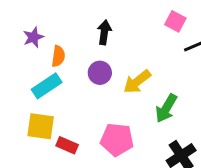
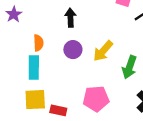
purple star: (33, 37) -> (14, 14), moved
cyan rectangle: (47, 86) -> (34, 67), turned -45

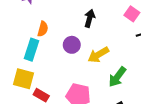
black arrow: (70, 18) -> (90, 18), moved

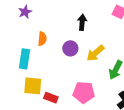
cyan rectangle: (32, 50) -> (24, 59), moved

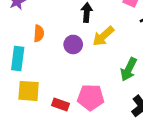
yellow arrow: (95, 53) -> (103, 36), moved
red rectangle: (51, 98) -> (61, 104), moved

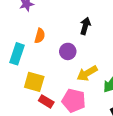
yellow arrow: (103, 36) -> (87, 73), moved
yellow square: (29, 91) -> (34, 82), moved

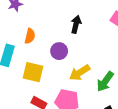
yellow square: (34, 82) -> (33, 72), moved

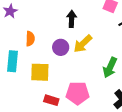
yellow arrow: (80, 73) -> (83, 44), moved

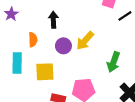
black arrow: (72, 19) -> (53, 20), moved

